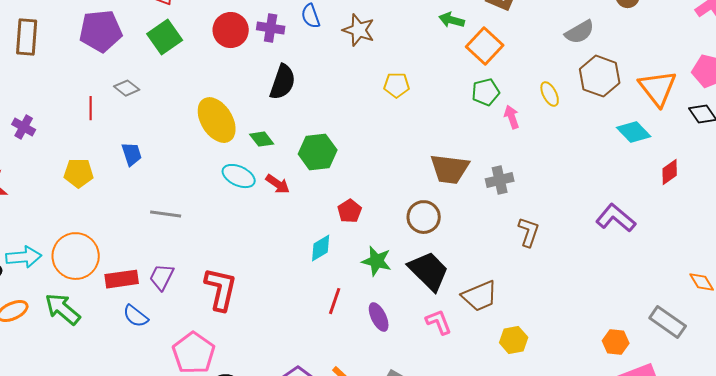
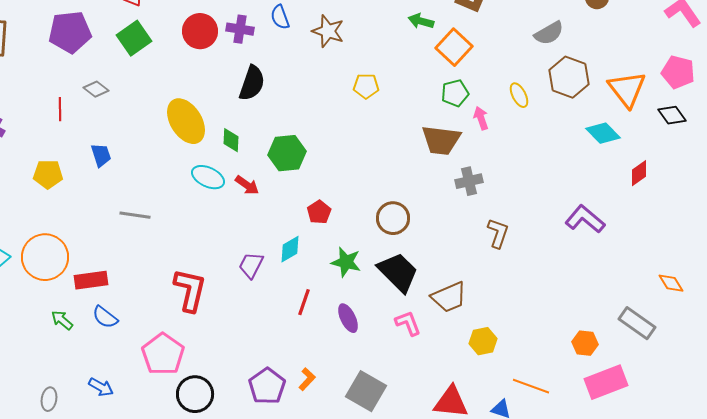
green diamond: (262, 139) -> (231, 140), turned 40
brown trapezoid: (450, 169) -> (441, 140), moved
purple trapezoid: (162, 277) -> (251, 265), moved
green arrow: (63, 309) -> (62, 320), moved, size x0.6

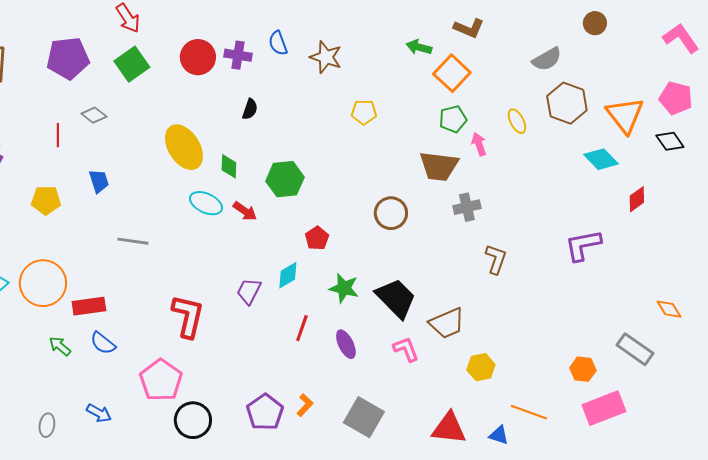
black semicircle: (252, 83) -> (250, 109), size x0.6
brown circle: (393, 218) -> (391, 213), moved
purple L-shape: (585, 219) -> (583, 245), turned -51

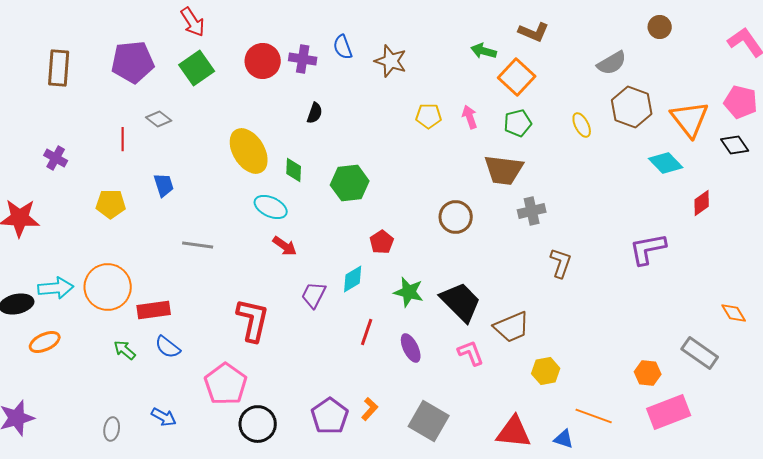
pink arrow: (479, 144) -> (470, 117), moved
red arrow: (245, 211) -> (285, 246), moved

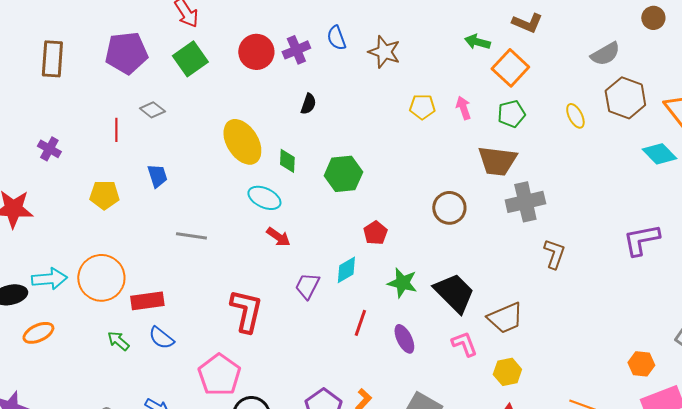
purple cross: (303, 59) -> (296, 50), turned -32
gray cross: (532, 211) -> (525, 202), size x1.4
yellow hexagon: (546, 371) -> (507, 372), moved

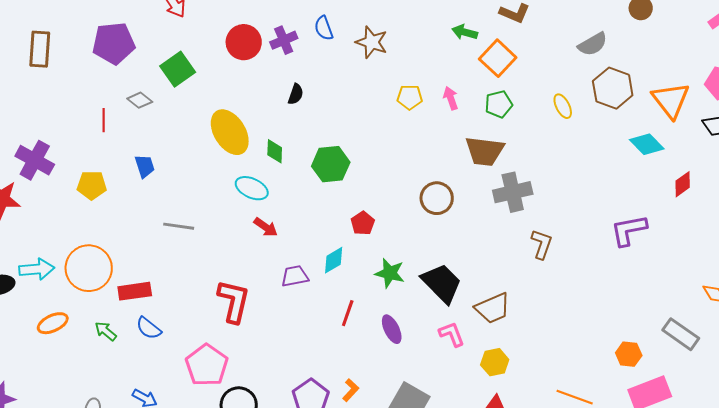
green square: (190, 59) -> (178, 69), moved
purple cross: (49, 149) -> (35, 160), moved, size x1.6
purple trapezoid: (307, 286) -> (295, 276), turned 52
orange ellipse: (38, 333) -> (53, 323), moved

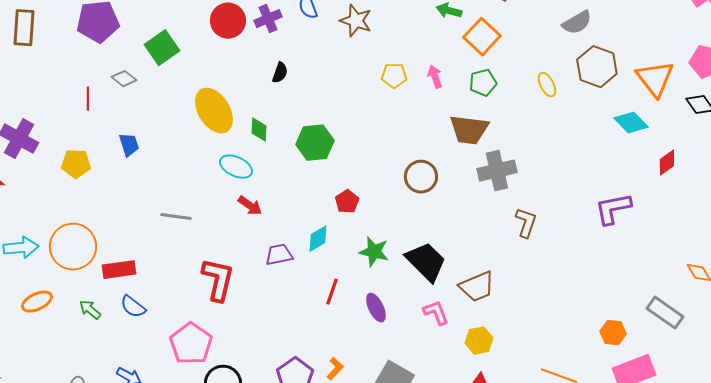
gray line: (179, 226) -> (176, 217), moved

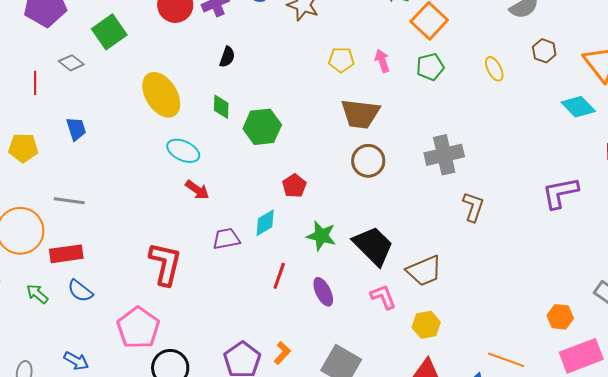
brown hexagon: (597, 67) -> (544, 51), size x0.6
green diamond: (259, 130) -> (221, 107), moved
brown trapezoid: (469, 130) -> (360, 114), moved
gray line: (176, 217) -> (69, 201), moved

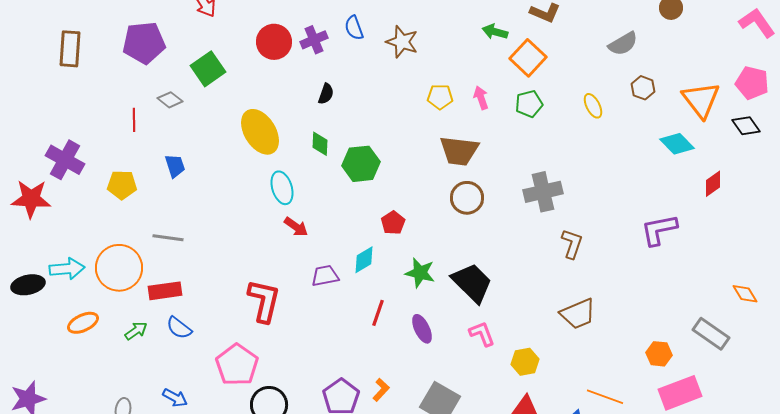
cyan ellipse: (183, 151) -> (282, 188), turned 48
brown trapezoid: (424, 271) -> (578, 314), moved
green arrow: (37, 294) -> (136, 331), turned 105

